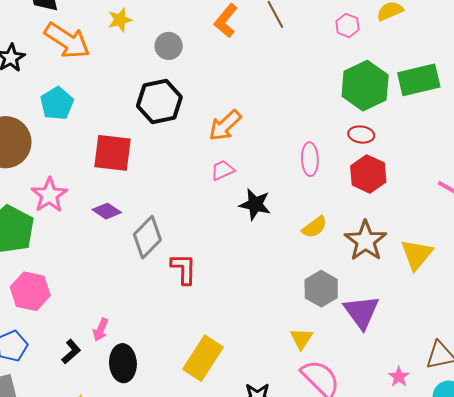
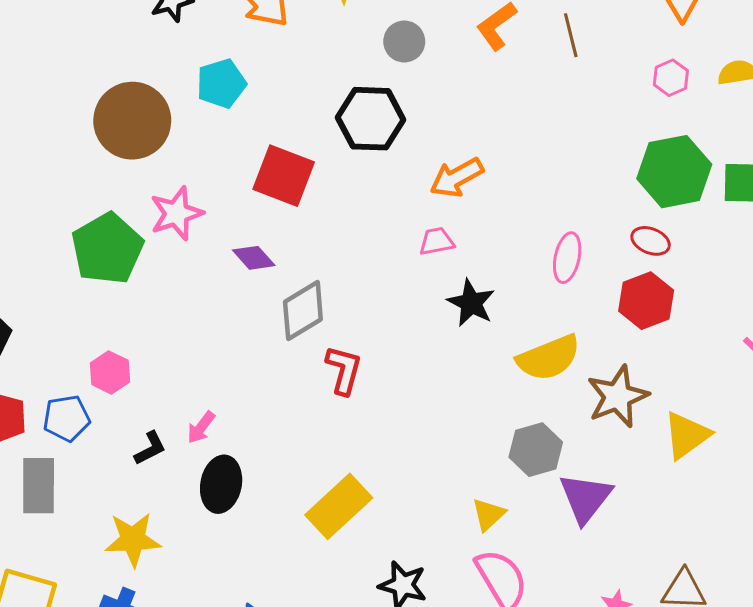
yellow semicircle: (314, 227) -> (549, 358), size x1.6
pink hexagon: (30, 291) -> (110, 372), moved, size x0.7

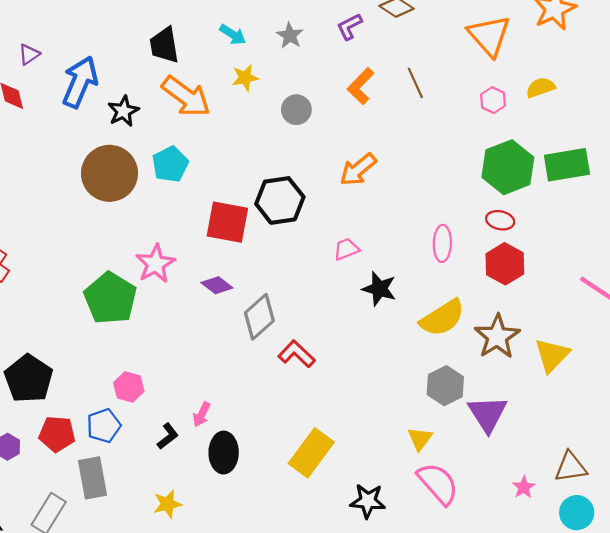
black hexagon: (371, 119) -> (280, 200), moved
brown circle: (132, 121) -> (109, 173), moved
orange arrow: (457, 178) -> (358, 170), moved
red L-shape: (344, 370) -> (297, 354), turned -51
yellow star: (133, 539) -> (167, 504), size x0.7

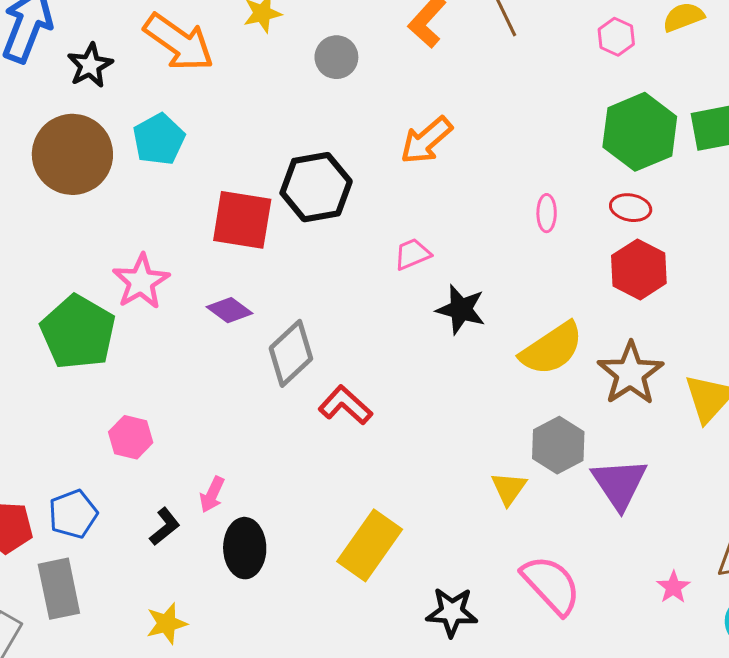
pink ellipse: (442, 243) -> (547, 213), moved, size x0.7
pink hexagon: (129, 387) -> (131, 437), moved
yellow triangle: (420, 439) -> (509, 488), moved

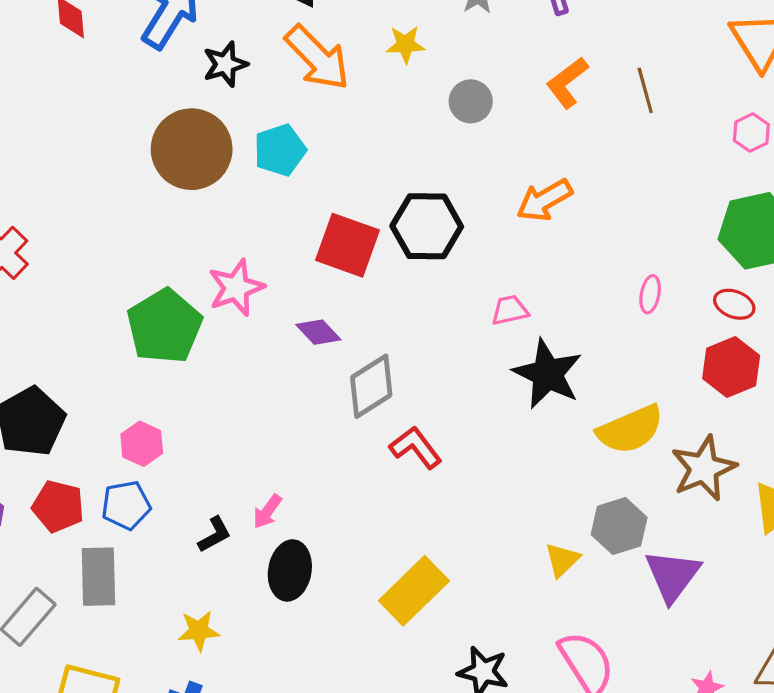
black star: (461, 309) -> (548, 374), size x1.4
pink hexagon: (131, 437) -> (142, 444), moved

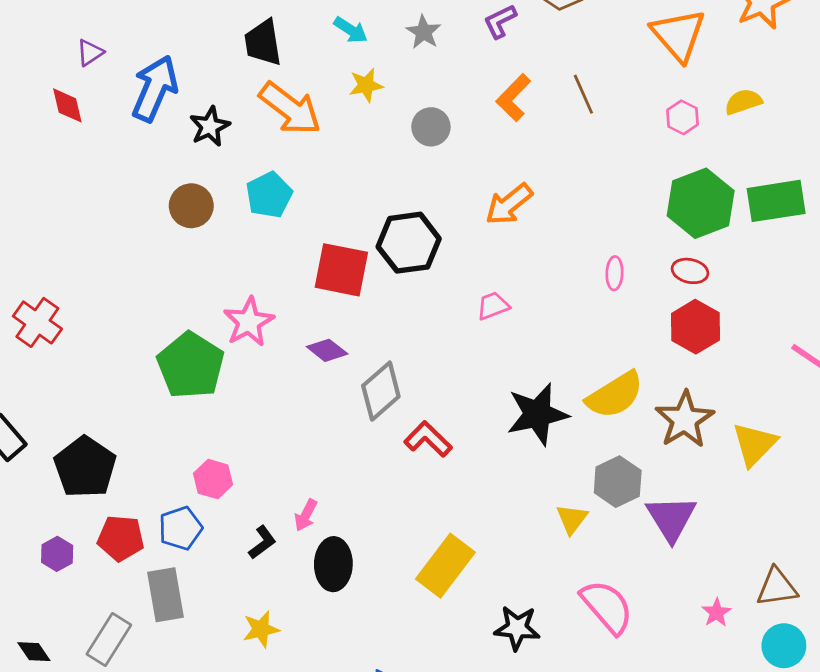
brown circle: (192, 149) -> (191, 206), size x0.6
black star: (548, 374) -> (537, 414), moved, turned -30
pink hexagon: (142, 444) -> (213, 479), moved

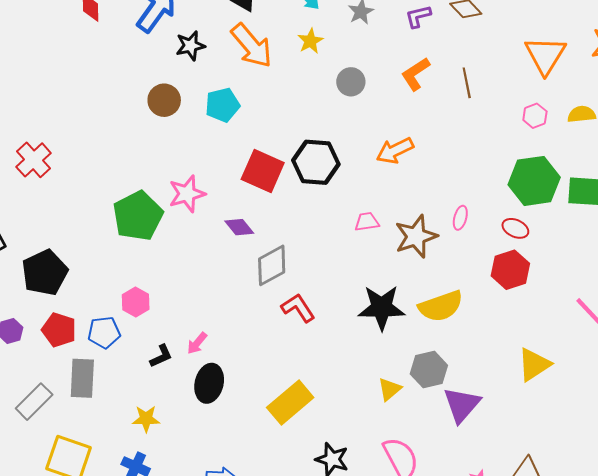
yellow star: (366, 85) -> (310, 41), turned -30
brown star: (685, 420) -> (416, 236), moved

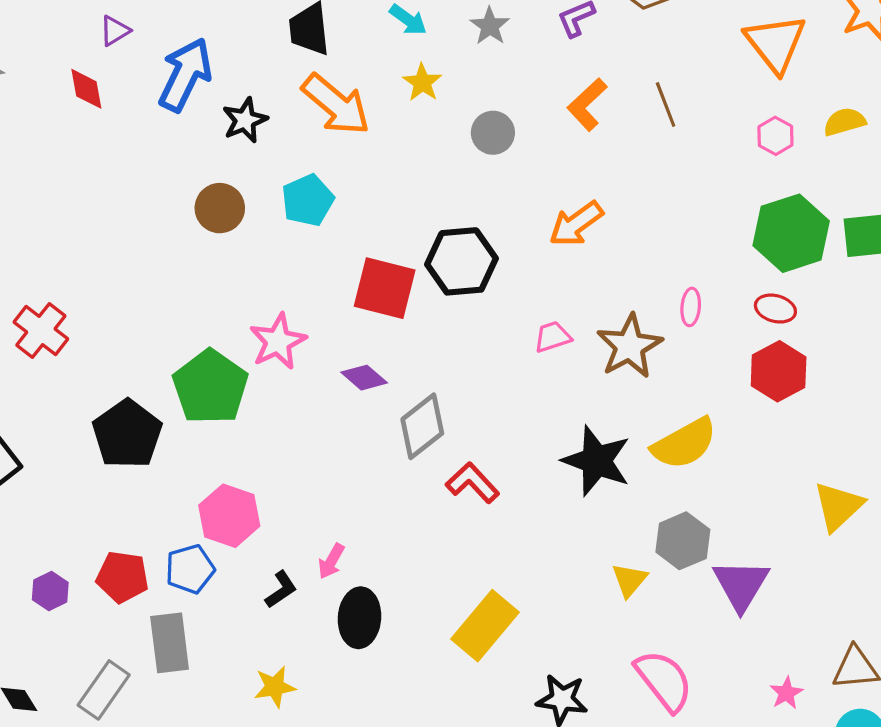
black pentagon: (45, 273) -> (127, 434), moved
pink hexagon: (136, 302) -> (229, 516), size x1.4
black star: (381, 308) -> (597, 461), turned 30

